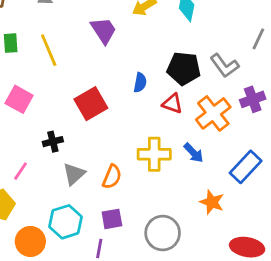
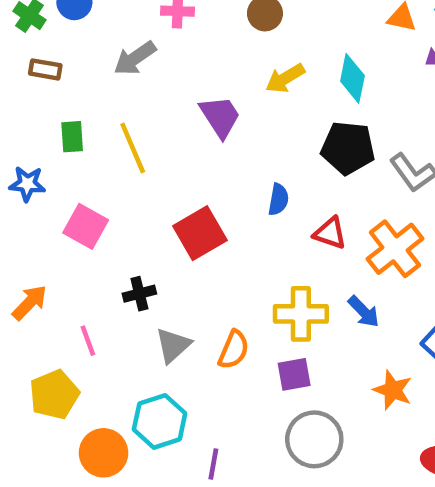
black pentagon: (184, 68) -> (348, 148), moved
pink line: (21, 171) -> (88, 341), turned -54
purple square: (112, 219) -> (294, 374), moved

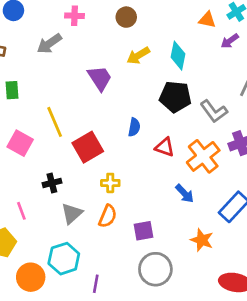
yellow line: (133, 148) -> (55, 122), moved
yellow cross: (301, 314) -> (110, 183), moved, size x0.6

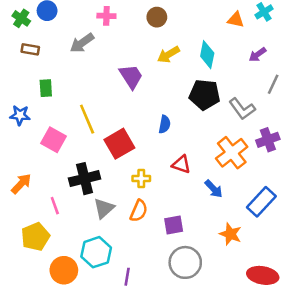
purple arrow: (230, 41) -> (258, 55), moved
red triangle: (165, 147) -> (181, 164), moved
black cross: (52, 183) -> (85, 179), size x1.6

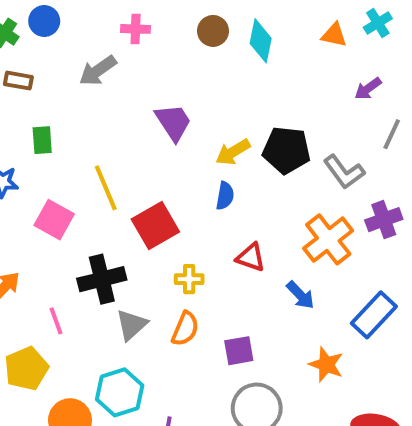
yellow arrow: (168, 55) -> (233, 152), moved
cyan diamond: (207, 55) -> (261, 41), moved

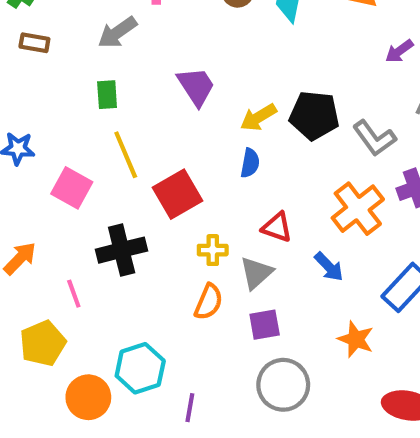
green rectangle: (42, 140) -> (107, 95), moved
gray triangle: (132, 325) -> (256, 273), moved

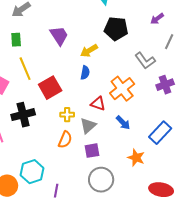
black pentagon: (314, 115) -> (116, 29), moved
orange cross: (358, 209) -> (122, 89), moved

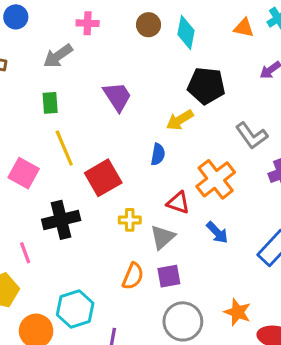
yellow arrow: (89, 51) -> (180, 120), moved
orange semicircle: (65, 140) -> (133, 276), moved
orange star: (136, 158) -> (238, 312), moved

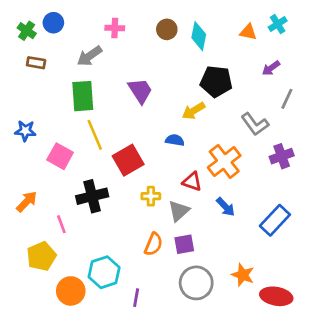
green rectangle: (50, 103) -> (83, 96), size x1.6
blue semicircle: (158, 154) -> (175, 140), turned -90

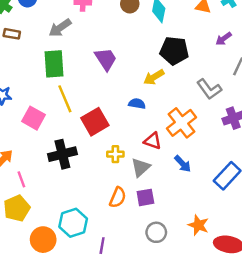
pink line: (61, 224) -> (21, 179), moved
gray circle: (196, 283) -> (156, 232), size x0.7

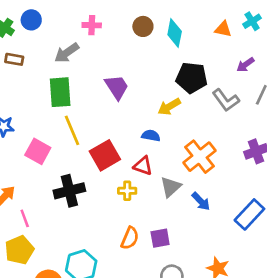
gray L-shape: (209, 89) -> (226, 100), moved
red triangle: (153, 141) -> (143, 166), moved
gray triangle: (141, 167) -> (171, 187), moved

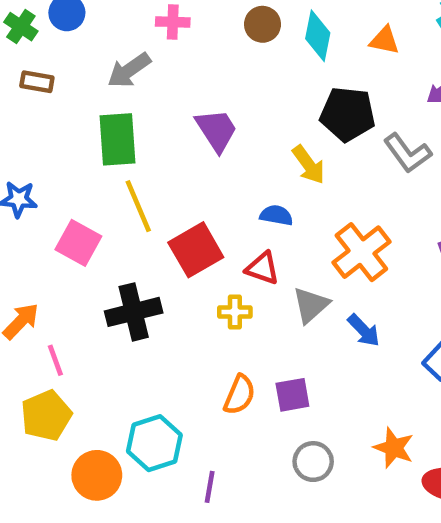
orange triangle: (223, 29) -> (384, 40), moved
yellow arrow: (169, 107) -> (309, 165), turned -95

